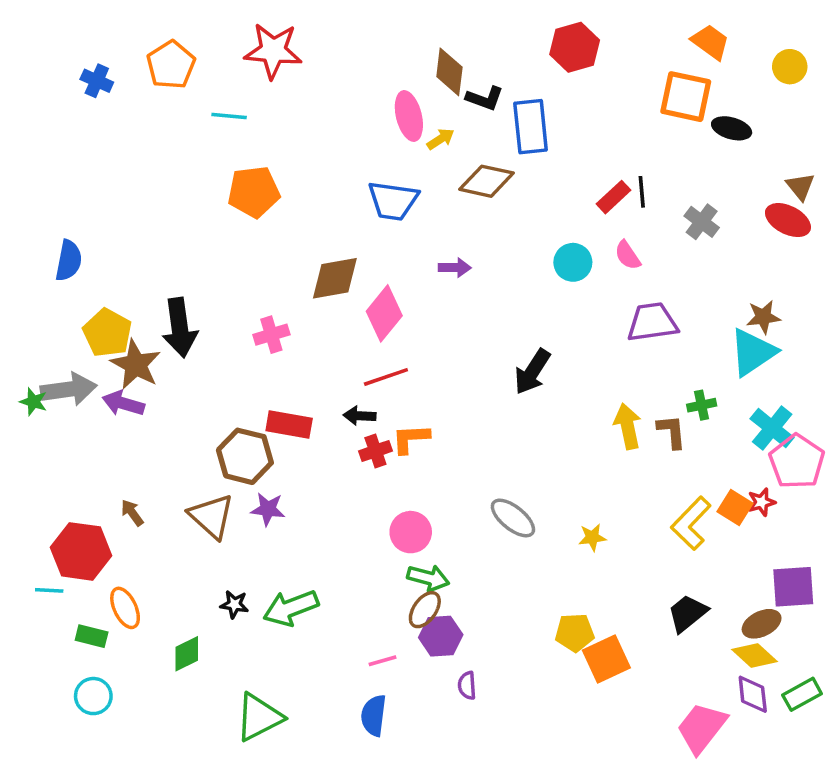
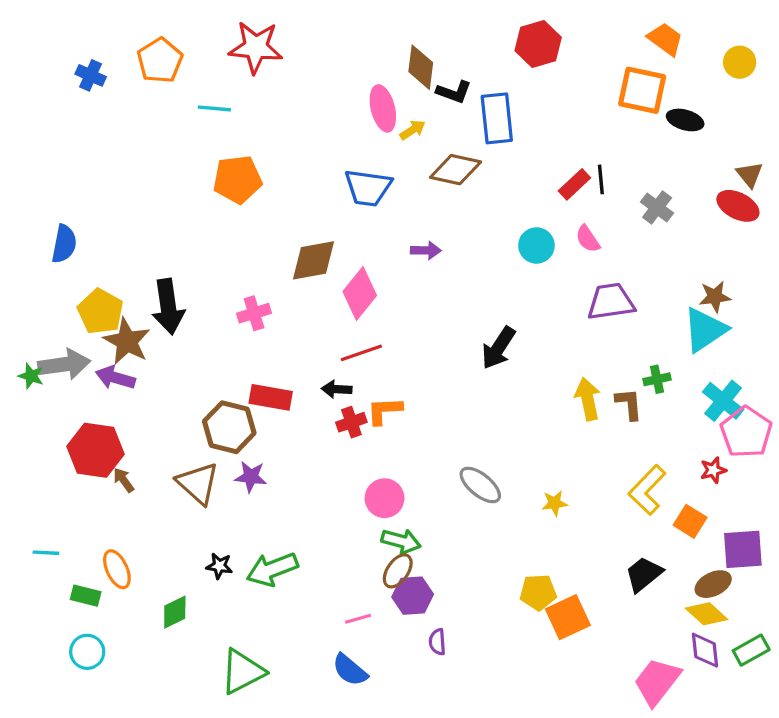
orange square: (735, 507) -> (690, 521), moved
red hexagon: (81, 551) -> (95, 450), moved
blue semicircle: (374, 715) -> (350, 670), turned -57

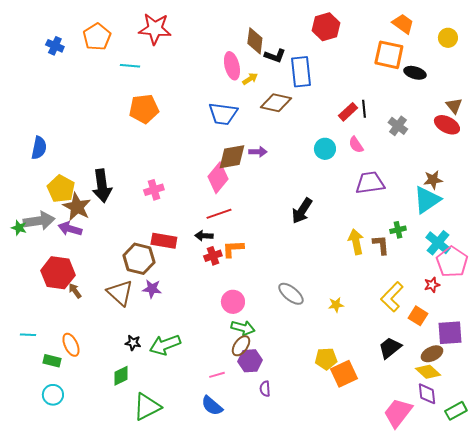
brown diamond: (313, 260) -> (232, 157), moved
green diamond: (175, 612) -> (121, 376), moved
green rectangle: (751, 650) -> (456, 411), moved

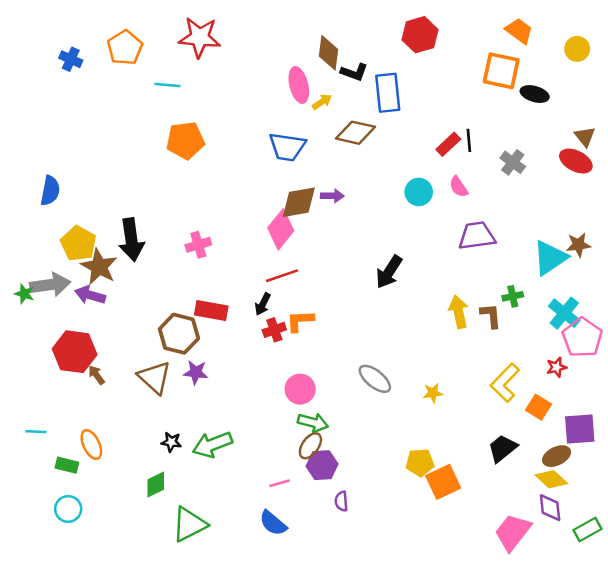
brown star: (433, 180) -> (578, 245), moved
black arrow: (204, 236) -> (263, 304), turned -66

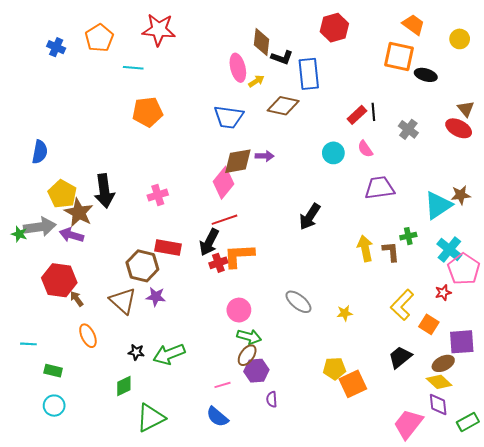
black arrow: (263, 304) -> (209, 242), size x1.5
orange L-shape: (300, 321) -> (239, 256), size x1.4
orange ellipse: (91, 445) -> (88, 336), moved

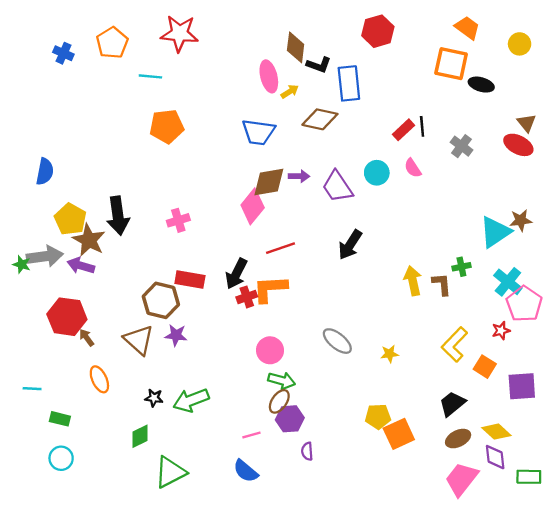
purple trapezoid: (380, 188) -> (337, 187), moved, turned -116
red line: (225, 220) -> (280, 248), moved
brown ellipse: (443, 363) -> (458, 439), moved
green rectangle: (468, 422) -> (529, 477), turned 30

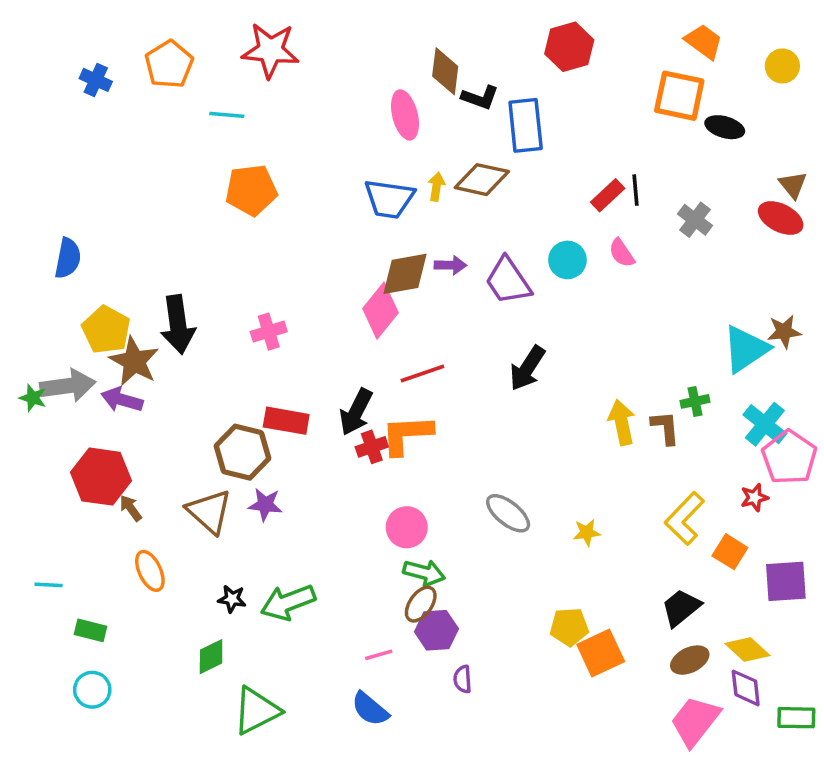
yellow arrow: (290, 92) -> (436, 187), moved, turned -48

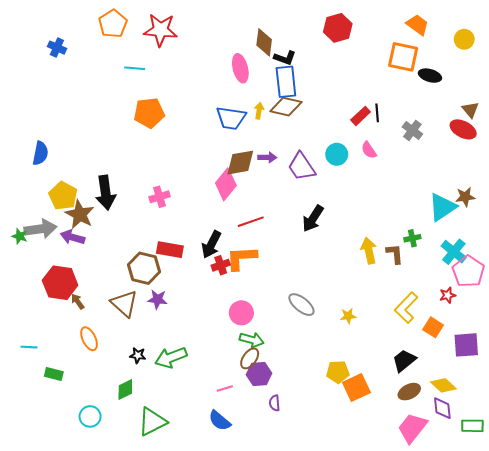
orange pentagon: (169, 64) -> (113, 24), moved
blue rectangle: (526, 125) -> (286, 82), moved
cyan circle: (92, 690) -> (90, 416), moved

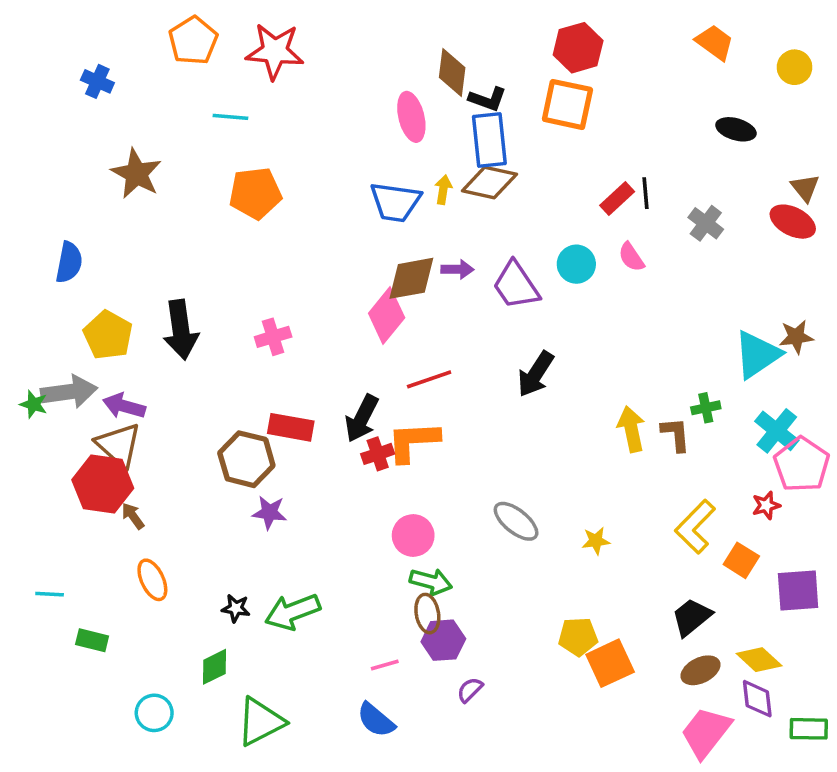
orange square: (403, 57) -> (567, 104), moved
brown star: (80, 214) -> (136, 174), moved
brown triangle: (124, 304) -> (119, 445), moved
brown ellipse: (250, 358) -> (427, 614), turned -45
purple semicircle: (275, 403) -> (470, 690), turned 49

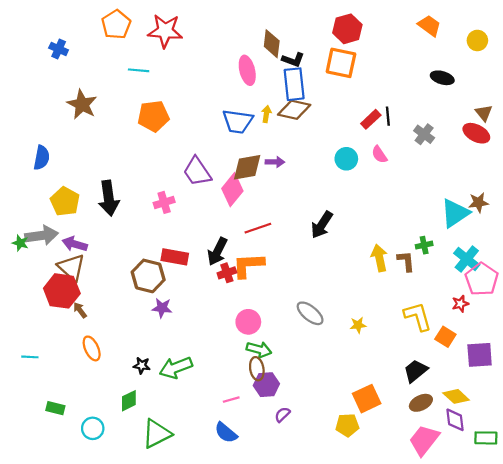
purple trapezoid: (516, 285) -> (197, 172), moved
yellow L-shape: (695, 527) -> (418, 316), turned 120
yellow pentagon: (578, 637) -> (347, 425), moved
green rectangle: (92, 640) -> (55, 408), moved

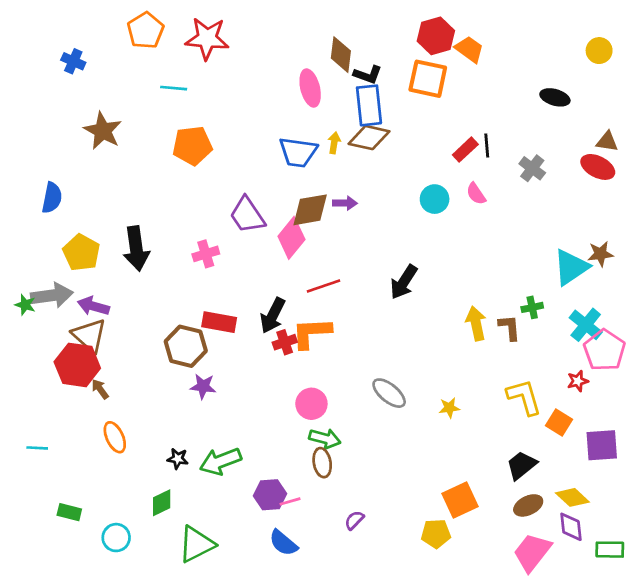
orange trapezoid: (429, 26) -> (469, 49), moved
brown triangle: (484, 113) -> (607, 142), turned -42
purple hexagon: (266, 385) -> (270, 495), moved

